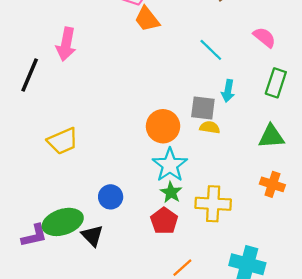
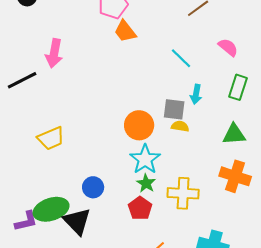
black line: (30, 75) -> (22, 80), turned 40
orange cross: (272, 184) -> (235, 176), size x1.4
black triangle: (92, 236) -> (77, 221), size x1.4

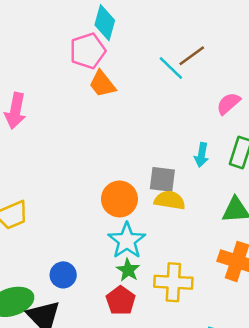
pink semicircle: (228, 47) -> (228, 103), turned -80
cyan line: (181, 58) -> (171, 68), moved
cyan arrow: (196, 94) -> (202, 155), moved
yellow semicircle: (180, 126) -> (170, 200), size x1.4

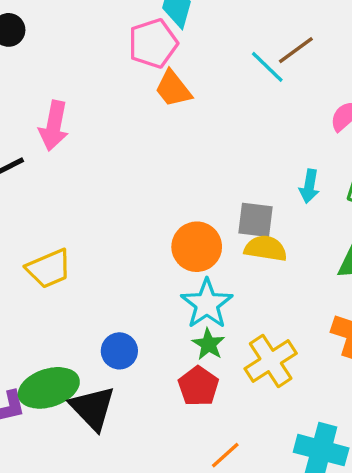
yellow cross: (173, 282) -> (271, 361), turned -36

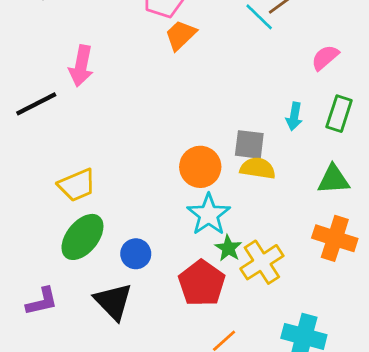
orange trapezoid: (173, 89) -> (181, 35), turned 84
green star: (208, 344) -> (228, 248), moved
red pentagon: (198, 386) -> (202, 283), size x1.4
green ellipse: (49, 388) -> (82, 237), moved, turned -33

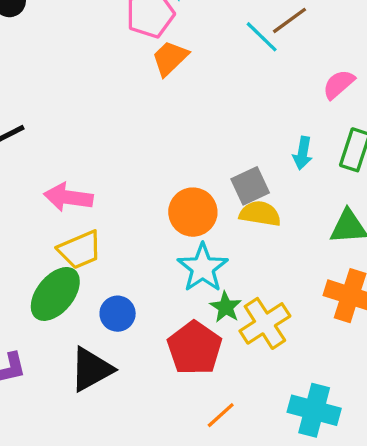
pink arrow: (81, 66) -> (68, 197), moved, turned 87
gray square: (249, 144) -> (250, 186), turned -32
yellow trapezoid: (77, 185) -> (80, 250), moved
black triangle: (113, 301) -> (91, 369), turned 45

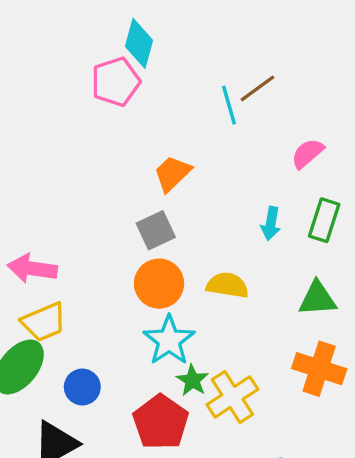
cyan line: (262, 37) -> (229, 105), turned 30
orange trapezoid: (170, 58) -> (172, 173), moved
gray square: (250, 186) -> (156, 230), moved

